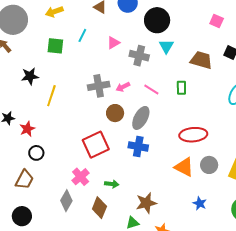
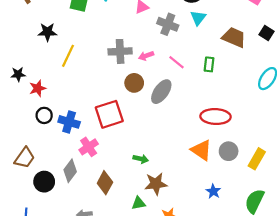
blue cross: (138, 146) -> (69, 122), moved
brown trapezoid: (24, 180) -> (25, 158), moved
green arrow: (112, 184) -> (141, 159), moved
black circle: (22, 216) -> (44, 182), moved

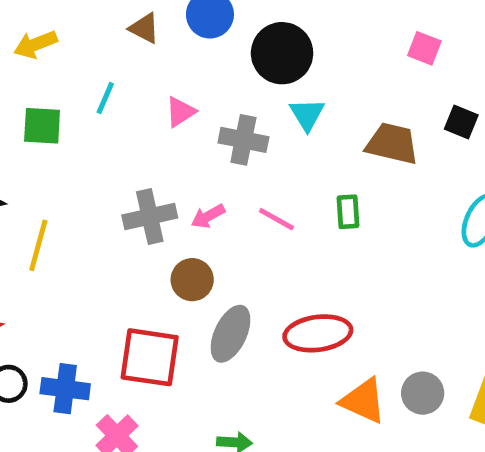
gray ellipse: (161, 92) -> (231, 334), moved
red square: (109, 114) -> (150, 357), turned 36
red ellipse: (216, 117) -> (318, 333), moved

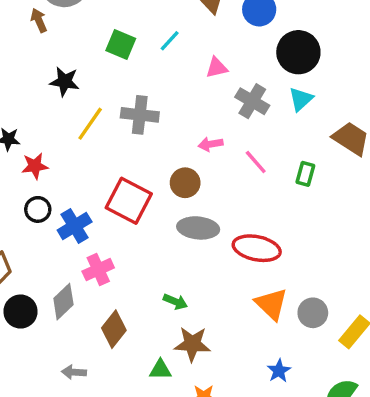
gray cross: (150, 217) -> (140, 115), moved
gray ellipse: (231, 334) -> (198, 228), turned 51
red square: (150, 357) -> (129, 201), moved
blue cross: (65, 389) -> (75, 226), turned 32

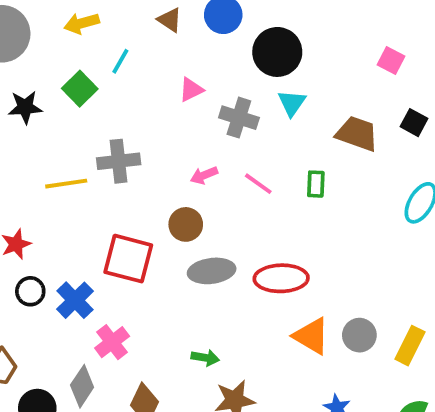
cyan line: (170, 41) -> (120, 61), moved
green square: (121, 45) -> (80, 89), turned 36
black star: (65, 81) -> (25, 107), moved
yellow line: (90, 124) -> (66, 184), turned 60

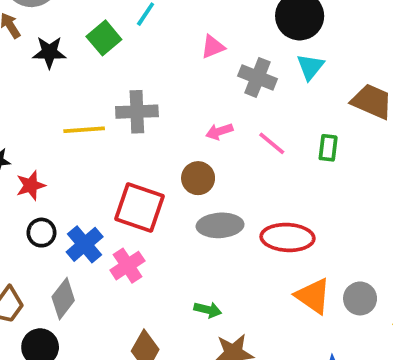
pink cross: (112, 342) -> (127, 266), moved
gray diamond: (82, 386) -> (63, 299), moved

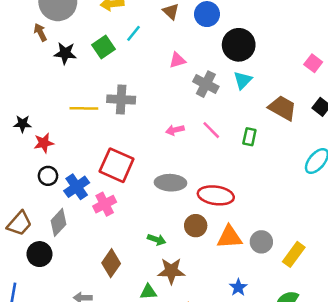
pink arrow: (219, 131) -> (175, 130), moved
brown circle: (198, 178) -> (196, 226), moved
orange triangle: (313, 296) -> (229, 237), turned -44

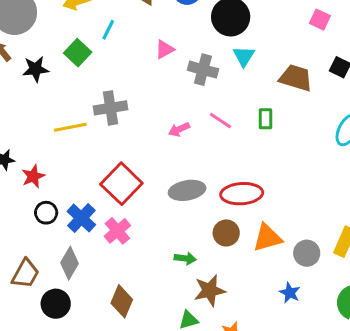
red square: (117, 165) -> (121, 184), turned 32
gray circle: (261, 242) -> (307, 253), moved
brown diamond: (111, 263) -> (122, 301), moved

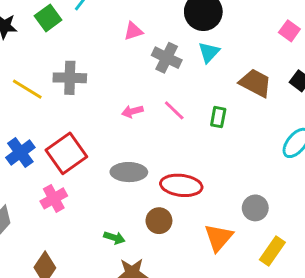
yellow line: (70, 127) -> (27, 89), turned 32
blue cross: (81, 218) -> (20, 153), moved
orange triangle: (267, 238) -> (219, 238), moved, turned -44
gray circle: (307, 253) -> (255, 208), moved

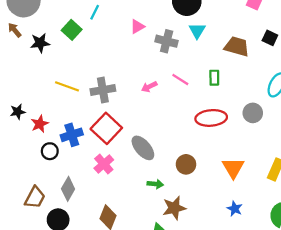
gray cross: (70, 78) -> (103, 90), moved
blue cross: (20, 153) -> (72, 135), turned 30
gray ellipse: (129, 172) -> (143, 148), moved, turned 60
red ellipse: (181, 185) -> (211, 118), moved
gray circle: (255, 208) -> (253, 113), moved

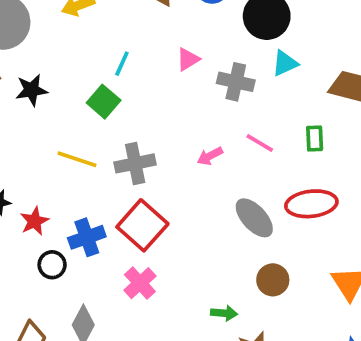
cyan line: (95, 12) -> (122, 64), moved
green square: (72, 30) -> (104, 102), moved
cyan triangle: (197, 31) -> (285, 63), turned 36
gray ellipse: (143, 148) -> (254, 218), moved

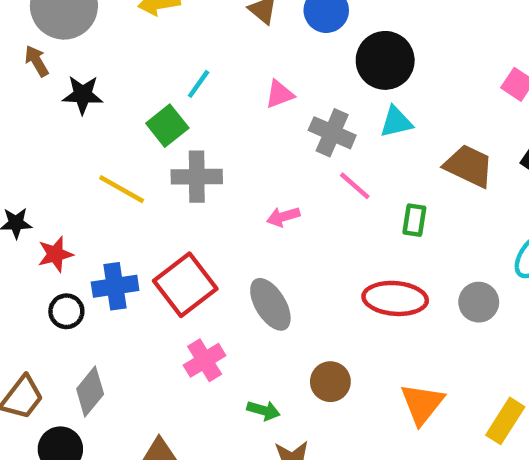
pink line: (260, 143) -> (355, 186), moved
gray cross: (135, 163) -> (197, 177), moved
gray ellipse: (254, 218) -> (270, 304), moved
pink cross: (140, 283) -> (205, 360), moved

